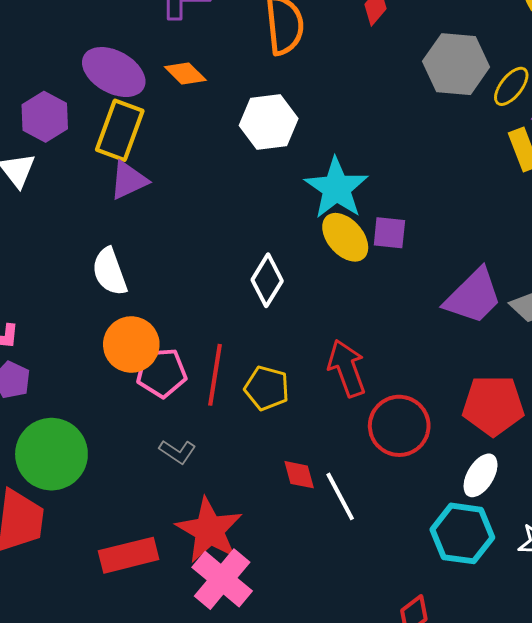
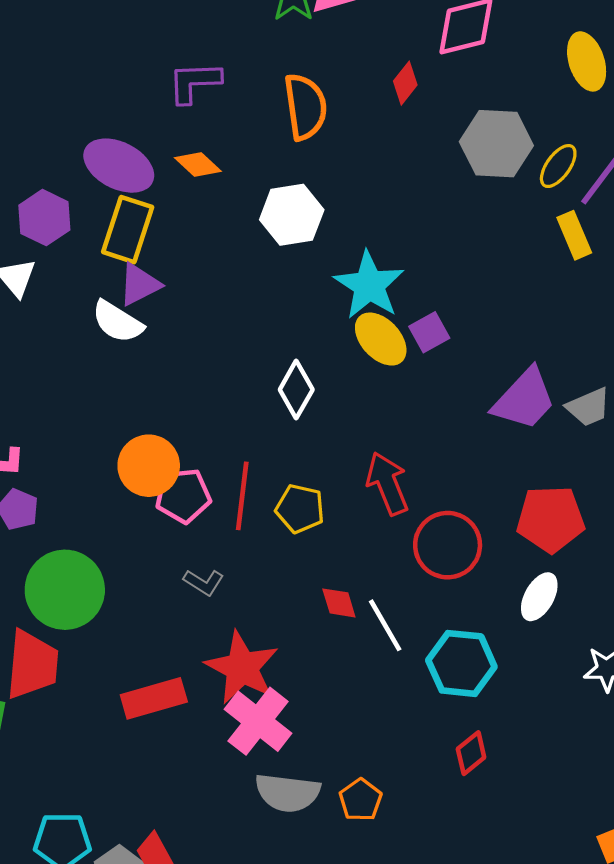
purple square: (389, 233) -> (429, 332), turned -33
white semicircle: (110, 272) -> (117, 322), moved, turned -36
cyan hexagon: (462, 533) -> (461, 663), moved

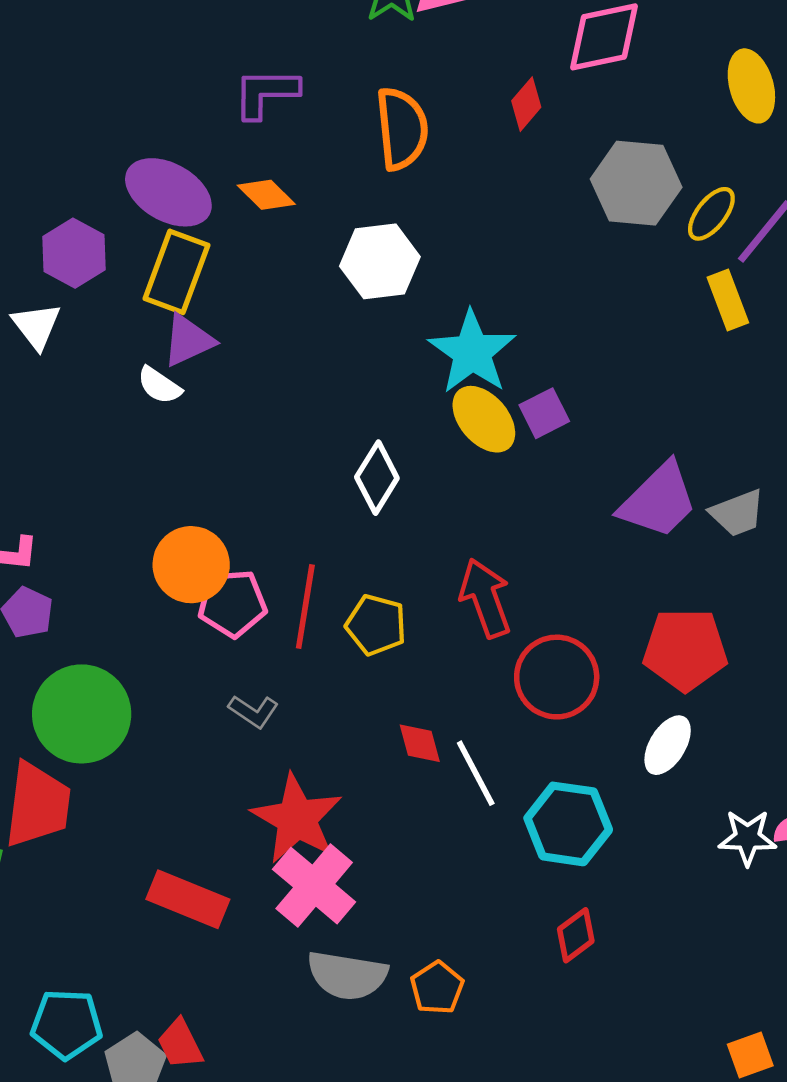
white semicircle: (117, 322) -> (159, 385), size x0.7
red rectangle: (154, 698) -> (188, 899), moved, turned 36

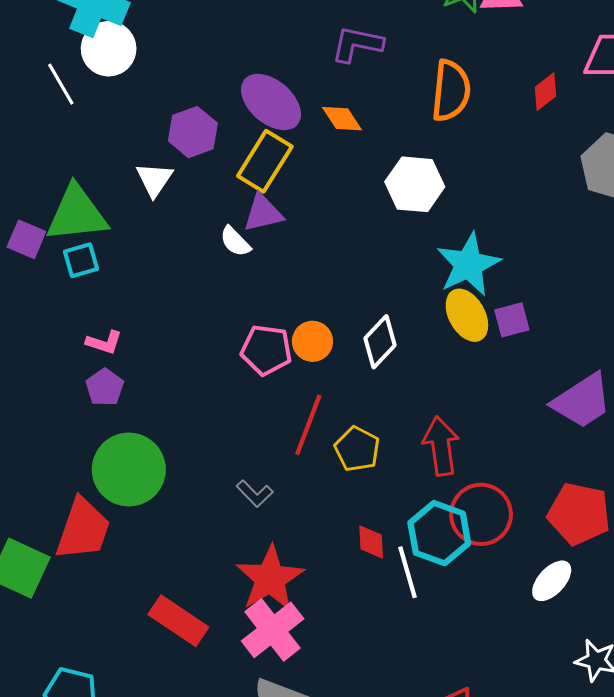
orange circle: (191, 565) -> (312, 341), moved, size x0.7
pink pentagon: (232, 603) -> (266, 350), moved
cyan hexagon: (568, 824) -> (439, 533), moved

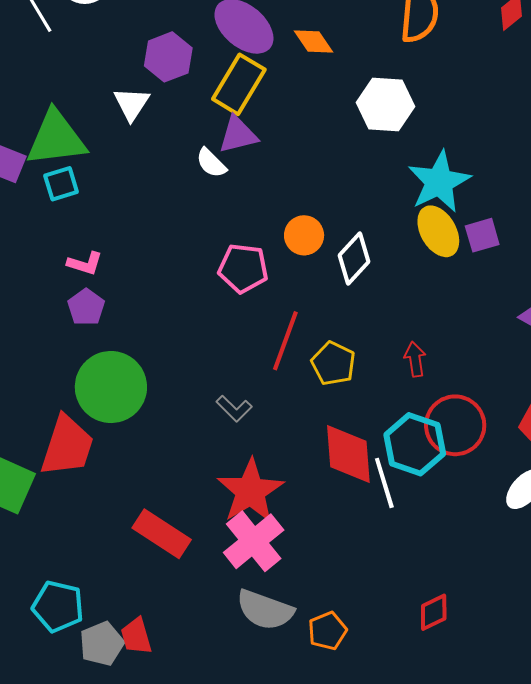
orange circle: (312, 341) -> (304, 235), moved
red arrow: (441, 446) -> (415, 359), size x0.6
red diamond: (371, 542) -> (348, 454), size x1.8

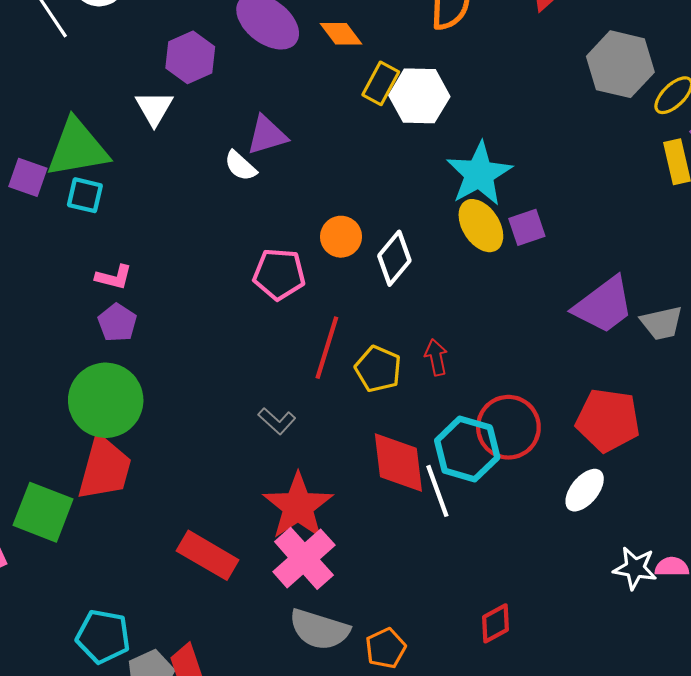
yellow rectangle: (239, 84) -> (381, 83), moved, size x0.7
cyan square: (61, 184) -> (85, 195), turned 33
red arrow: (415, 359) -> (436, 357), moved
green circle: (111, 387) -> (106, 400), moved

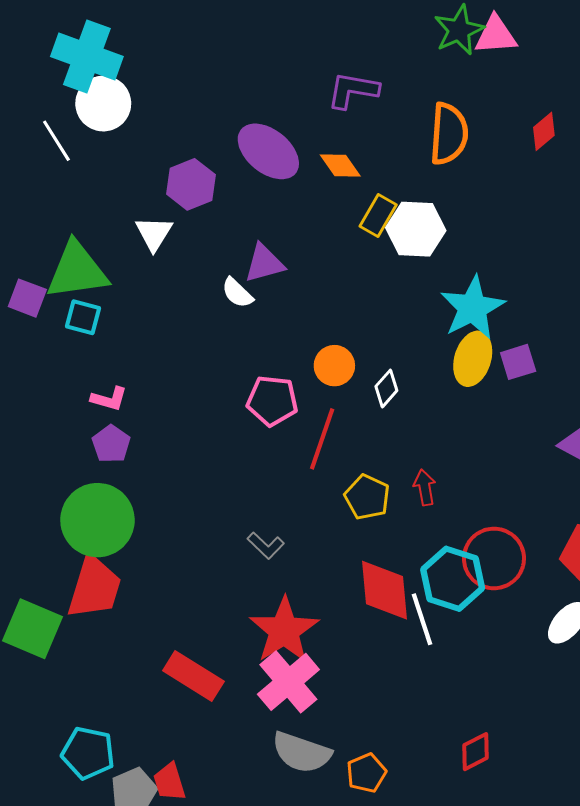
yellow ellipse: (481, 226) -> (473, 359), turned 48
white diamond: (394, 258) -> (386, 388), size x0.7
red line: (327, 348) -> (322, 439), moved

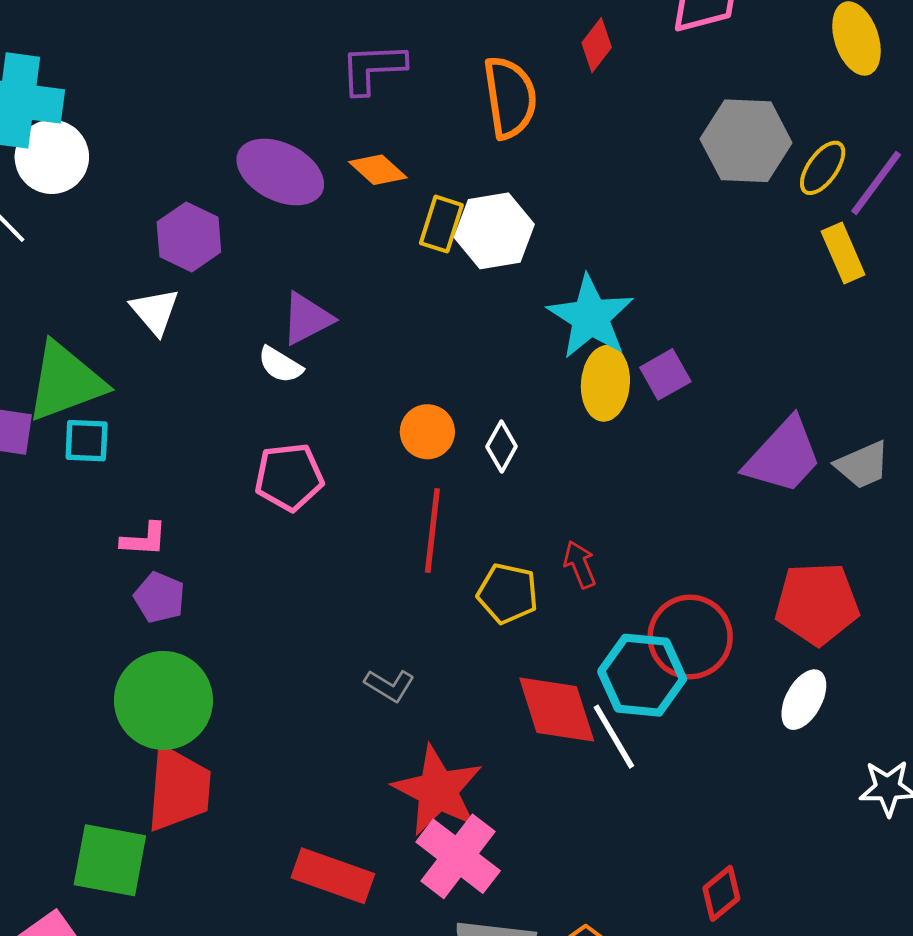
red diamond: (544, 131) -> (597, 45), moved
pink pentagon: (272, 401) -> (289, 477), moved

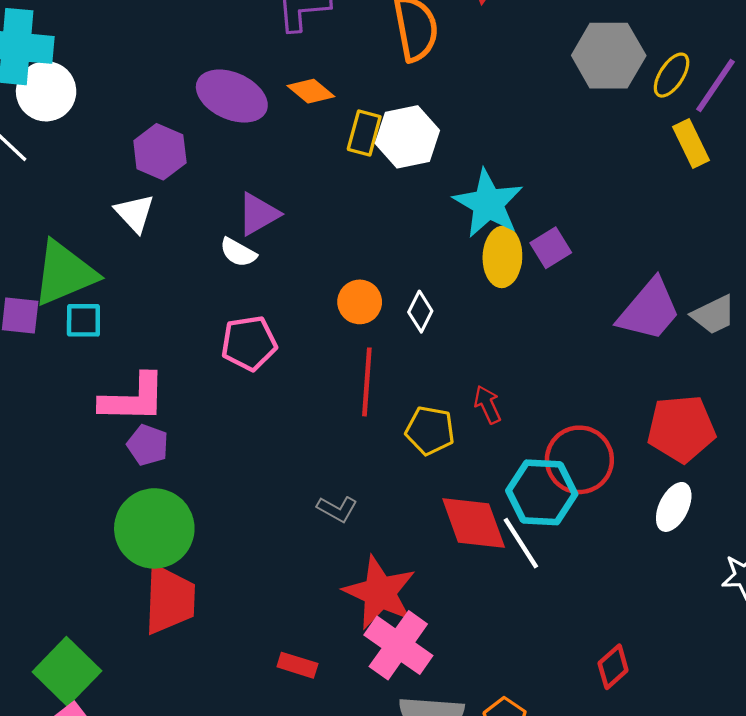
pink L-shape: (144, 539) -> (133, 399), size x1.8
green square: (110, 860) -> (67, 671), moved, turned 36
red rectangle: (333, 876) -> (297, 665), size x0.6

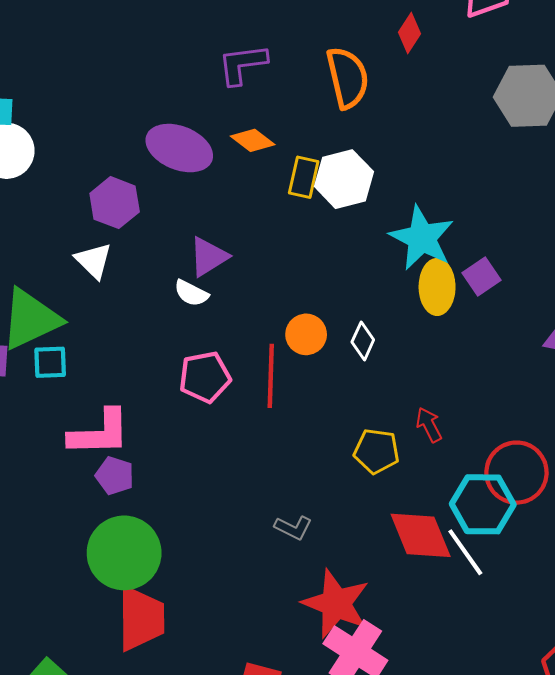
red line: (367, 382) -> (271, 376), moved

